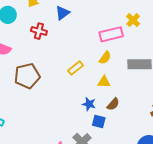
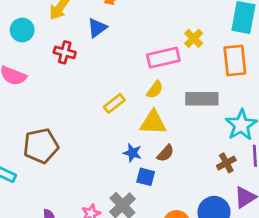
brown pentagon: (27, 76) -> (41, 146), moved
yellow triangle: (104, 82) -> (153, 123), size x1.5

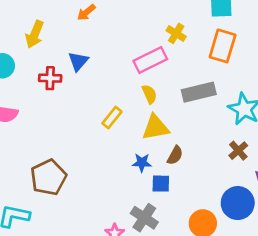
blue triangle: (97, 28) -> (78, 61), moved
orange rectangle: (235, 61) -> (223, 46), turned 36
yellow semicircle: (155, 90) -> (149, 94), turned -48

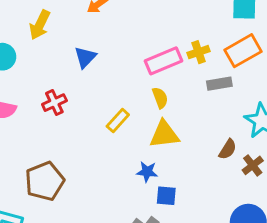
yellow cross: (176, 33) -> (199, 52), moved, turned 36
orange rectangle: (223, 46) -> (243, 51), turned 40
red cross: (50, 78) -> (54, 103), moved, turned -30
gray rectangle: (199, 92) -> (219, 84), moved, size x0.7
brown semicircle: (175, 155) -> (228, 149), moved

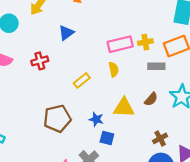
yellow triangle: (164, 134) -> (124, 108), moved
brown semicircle: (228, 149) -> (151, 99), moved
brown cross: (253, 165) -> (160, 138), moved
brown pentagon: (45, 181) -> (57, 119), moved

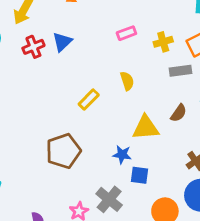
pink rectangle: (120, 44) -> (126, 33), moved, size x0.6
red cross: (40, 61) -> (33, 47), moved
blue star: (96, 119) -> (122, 155), moved
blue square: (107, 138) -> (139, 175), moved

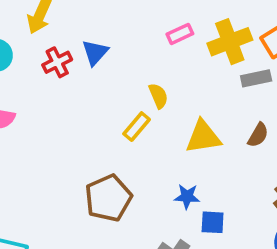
yellow cross: (163, 42) -> (230, 42), size x1.6
yellow semicircle: (127, 81) -> (158, 96), moved
yellow triangle: (146, 128) -> (203, 137), moved

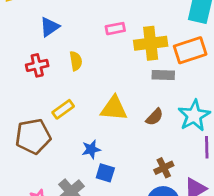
red cross: (57, 62) -> (37, 65), moved
yellow semicircle: (158, 96) -> (76, 61), moved
yellow rectangle: (137, 127) -> (63, 109), moved
blue star: (187, 197) -> (91, 149), turned -30

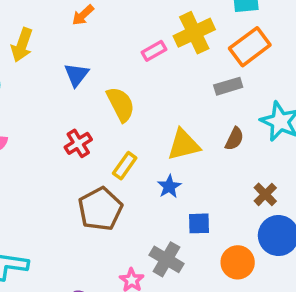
yellow cross: (151, 43) -> (194, 33), moved
yellow semicircle: (76, 61) -> (121, 104), size x1.5
red cross: (37, 65) -> (78, 143), moved
blue star: (91, 149) -> (169, 186), moved

